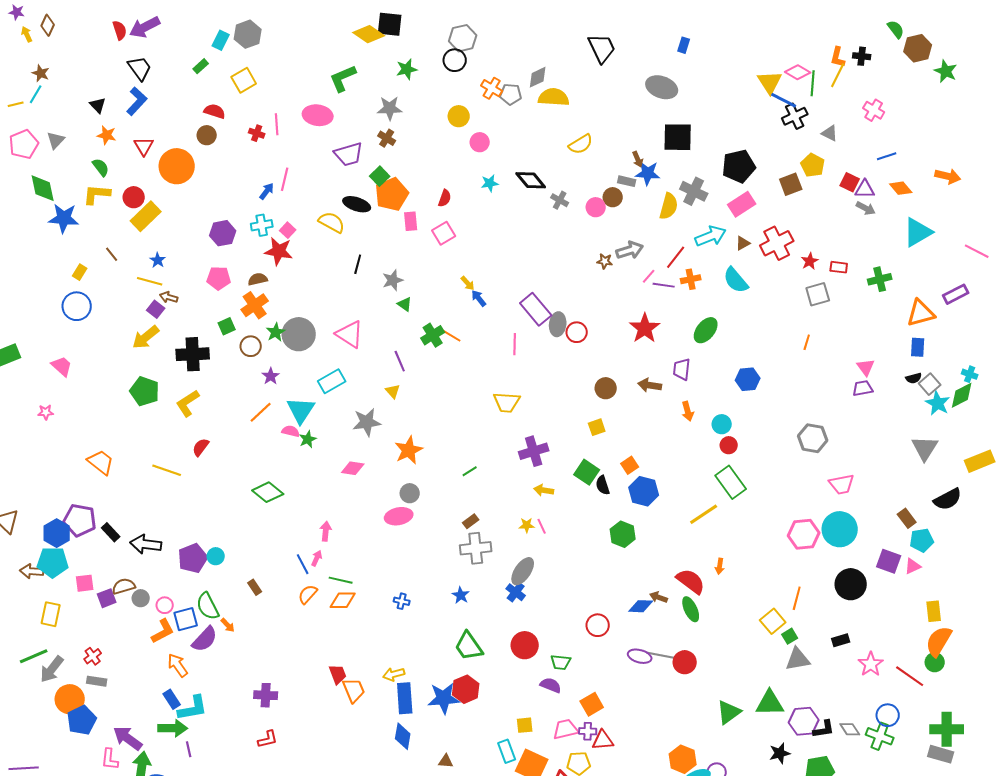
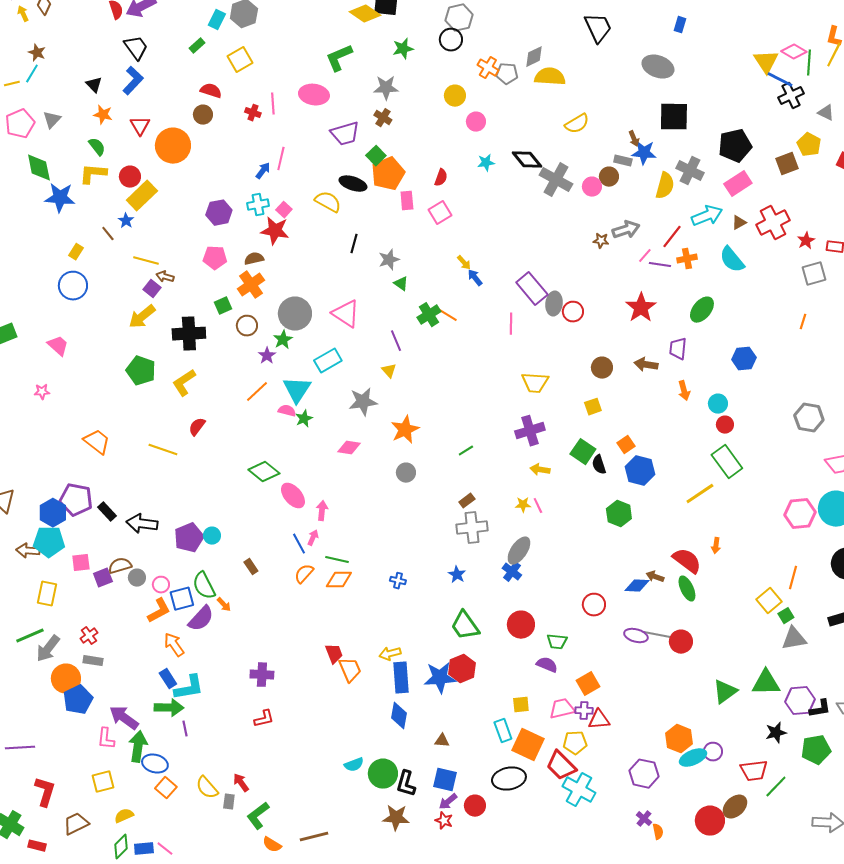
gray cross: (560, 200) -> (556, 180), size x1.8
blue star: (158, 260) -> (126, 221), moved
green star: (276, 332) -> (283, 340), moved
yellow trapezoid: (507, 402) -> (535, 383), moved
pink ellipse: (399, 516) -> (293, 496), moved, turned 60

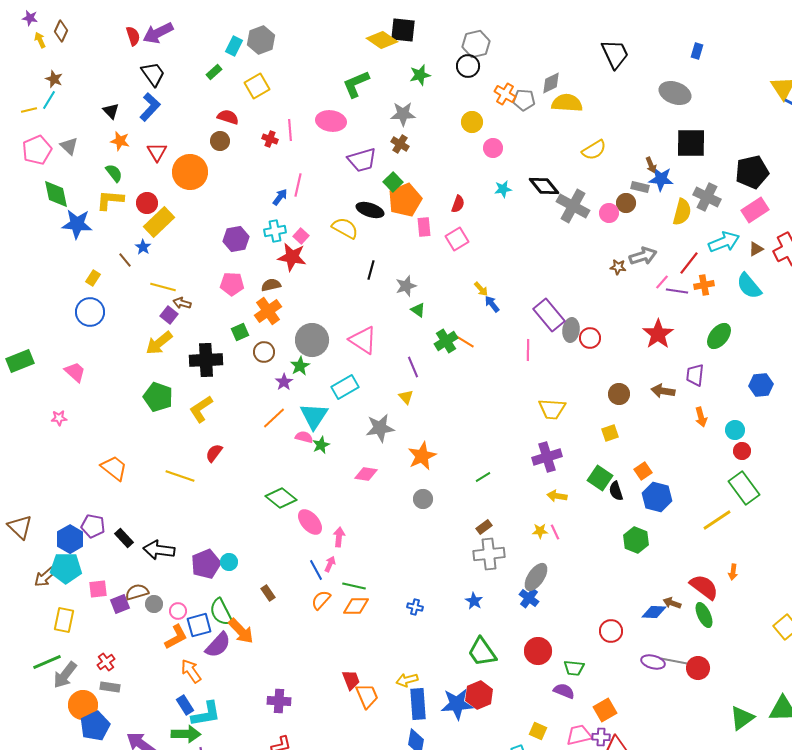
gray triangle: (52, 120) -> (69, 146), turned -30
purple pentagon: (76, 500) -> (93, 526), size x0.7
brown arrow: (28, 551) -> (45, 577), turned -45
orange arrow: (224, 605) -> (241, 631), size x1.8
yellow square: (521, 705) -> (538, 731), turned 30

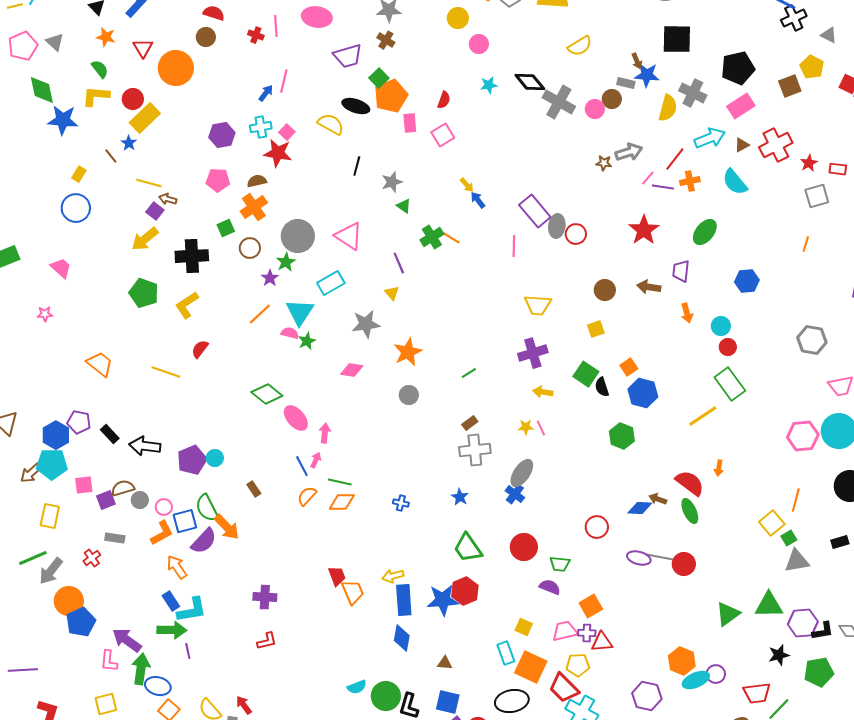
gray rectangle: (110, 687) -> (115, 538), moved

